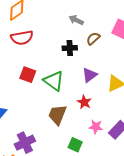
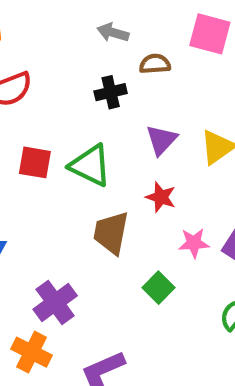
brown semicircle: (93, 39) -> (155, 64), turned 48
green square: (75, 145) -> (159, 288), turned 32

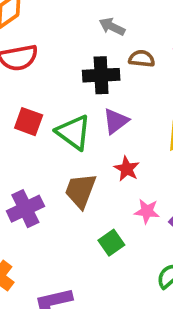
black cross: (111, 92) -> (101, 75), size x1.4
purple triangle: (161, 140) -> (116, 121), moved
purple cross: (55, 302) -> (25, 209), moved

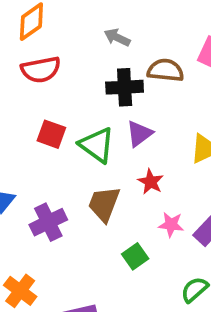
gray arrow: (112, 27) -> (117, 37), moved
brown semicircle: (142, 59) -> (165, 70), size x1.4

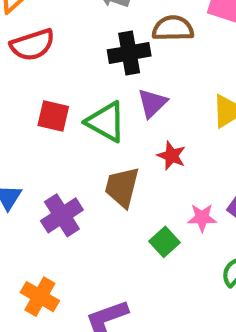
pink star: (171, 225) -> (202, 218), moved

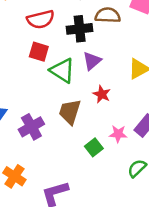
red semicircle: (32, 45) -> (41, 19), moved
red square: (53, 116) -> (39, 52), moved

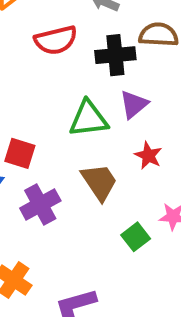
red square: (39, 52) -> (20, 153), moved
green triangle: (62, 71) -> (89, 119), turned -40
brown trapezoid: (70, 112) -> (99, 182), turned 128

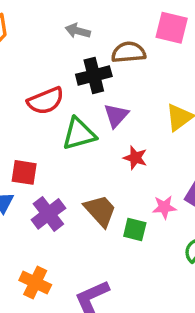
red semicircle: (56, 40) -> (46, 101), moved
brown trapezoid: (99, 182) -> (100, 211), moved
green square: (136, 237) -> (135, 229), turned -30

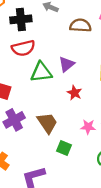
black cross: (94, 75) -> (21, 19), moved
green square: (135, 229) -> (64, 148), moved

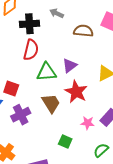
red semicircle: (23, 48) -> (31, 50), turned -65
red star: (74, 93) -> (76, 92), size x1.6
brown trapezoid: (47, 123) -> (51, 103), moved

